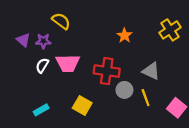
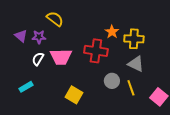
yellow cross: (170, 30) -> (134, 39), moved, turned 36
red cross: (107, 71) -> (96, 51), moved
cyan rectangle: (41, 110) -> (26, 87), moved

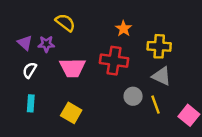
orange star: (112, 32) -> (124, 29), moved
white semicircle: (38, 59) -> (30, 70), moved
cyan rectangle: (26, 87) -> (31, 103), turned -56
yellow square: (74, 95) -> (71, 113), moved

